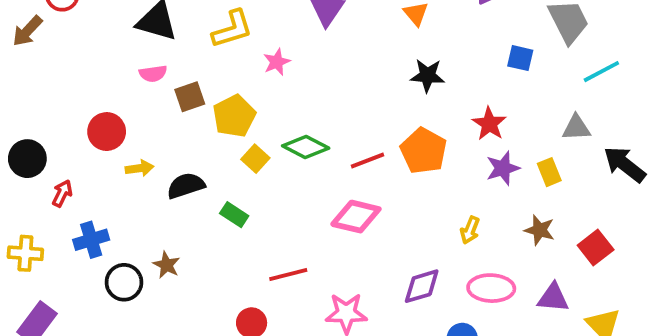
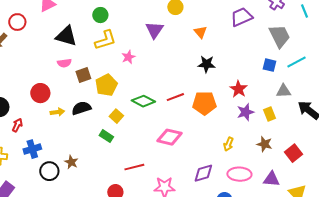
blue square: (520, 58) -> (269, 65), moved
orange pentagon: (424, 151) -> (204, 103), turned -30
yellow square: (255, 159) -> (116, 116), moved
red line: (368, 161) -> (175, 97), moved
black semicircle: (186, 186) -> (81, 108), moved

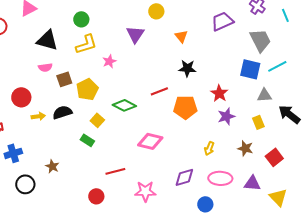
blue square: (269, 65) -> (250, 69), size x1.5
red line: (175, 97) -> (159, 91), moved
yellow rectangle: (269, 114) -> (258, 122), moved
black circle: (49, 171) -> (25, 184), moved

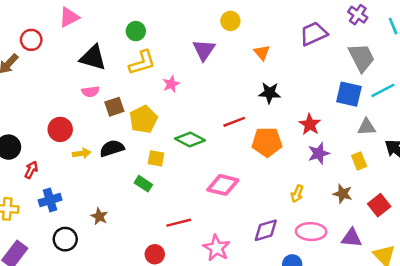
yellow square: (97, 120) -> (156, 158), turned -32
pink star: (145, 191) -> (217, 248), turned 30

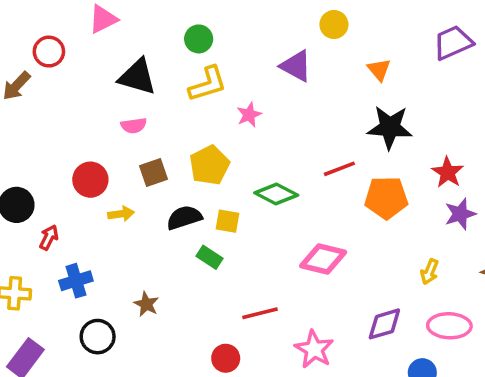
purple triangle: (204, 50) -> (296, 66), turned -35
black star: (269, 93) -> (390, 127), size x1.4
brown square: (114, 107) -> (154, 172), moved
black semicircle: (112, 148) -> (184, 218), moved

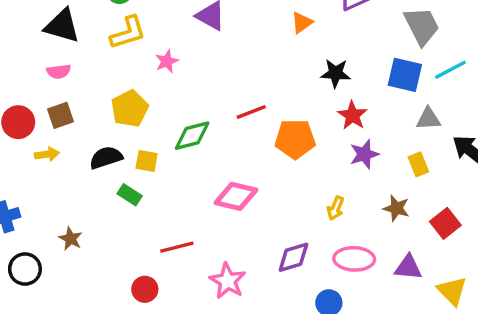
orange triangle: (379, 70) -> (302, 23), moved, turned 35
black star: (390, 127) -> (336, 73), moved, size x0.7
brown square: (154, 172) -> (60, 115), moved
green diamond: (276, 194) -> (192, 136), turned -42

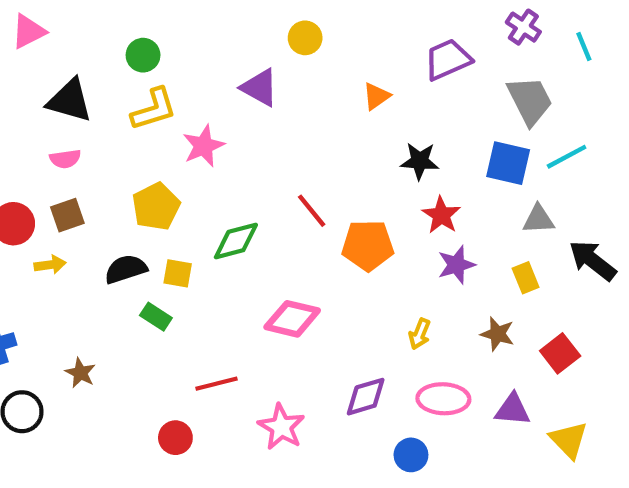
pink star: (167, 61) -> (204, 146), size x1.4
red line: (251, 112) -> (312, 211), turned 72

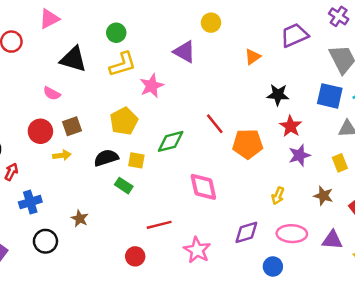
pink semicircle: (65, 159) -> (52, 93), moved, turned 36
pink diamond: (292, 319) -> (203, 187), turned 64

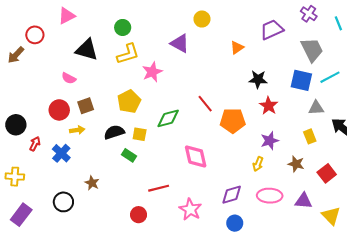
purple star: (299, 155) -> (270, 141), moved
blue cross: (30, 202) -> (61, 153), moved, turned -30
blue circle: (273, 266) -> (235, 223), moved

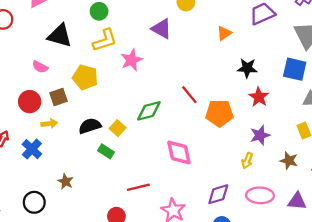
yellow pentagon: (129, 102) -> (85, 77), moved, turned -30
yellow square: (140, 134) -> (118, 128), turned 32

